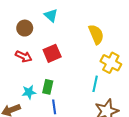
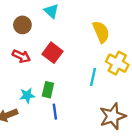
red square: (52, 53) -> (53, 53), turned -30
cyan line: (95, 84) -> (93, 77), moved

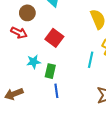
red arrow: (21, 56) -> (19, 33), moved
cyan star: (27, 95) -> (34, 62), moved

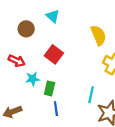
red arrow: (19, 33) -> (17, 61), moved
cyan line: (91, 60) -> (91, 95), moved

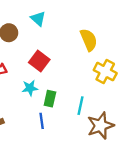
cyan star: (33, 79) -> (30, 88), moved
green rectangle: (50, 88) -> (50, 99), moved

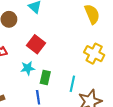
yellow semicircle: (89, 40) -> (92, 14), moved

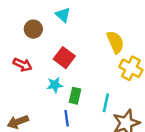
yellow semicircle: (92, 14) -> (115, 42), moved

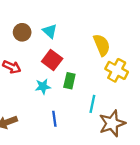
cyan triangle: (63, 15) -> (50, 31), moved
green rectangle: (75, 96) -> (69, 81), moved

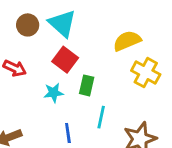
cyan triangle: (50, 31) -> (62, 24), size x1.5
yellow semicircle: (102, 45) -> (127, 41), turned -90
cyan line: (92, 104) -> (101, 117), moved

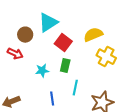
cyan triangle: (62, 24) -> (48, 23), turned 45
brown circle: (28, 25) -> (25, 35), moved
red square: (65, 60) -> (63, 43), moved

